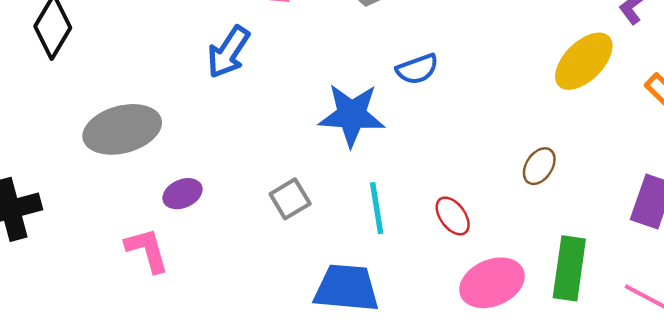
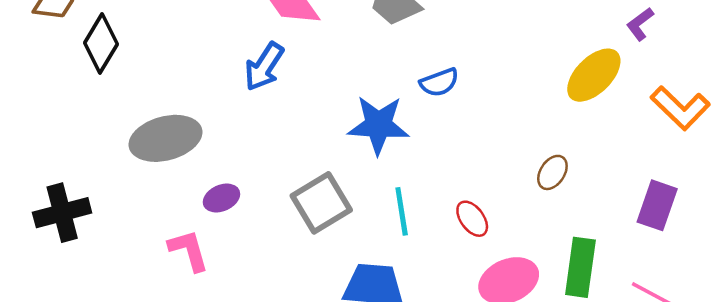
gray square: (290, 199) -> (321, 203), size x1.6

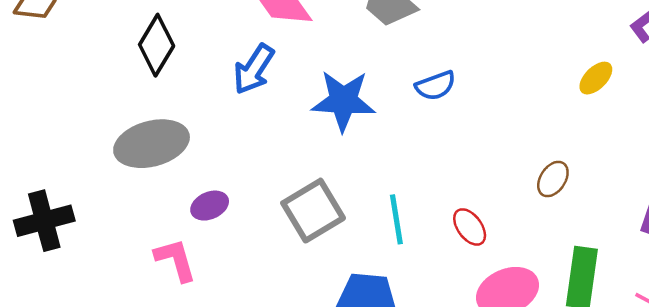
black diamond: (101, 43) -> (157, 45), moved
yellow ellipse: (594, 75) -> (596, 78), size x0.6
blue star: (378, 125) -> (343, 101), moved

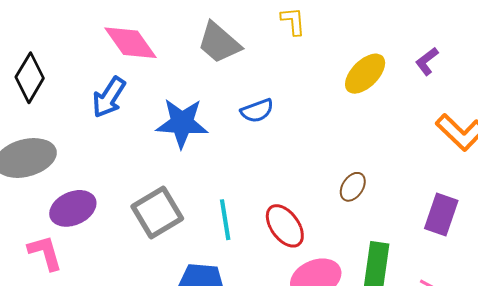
yellow ellipse: (596, 78) -> (365, 74), moved, size x1.5
purple ellipse: (210, 206) -> (73, 208), size x1.5
red ellipse: (470, 227) -> (285, 226), size x1.4

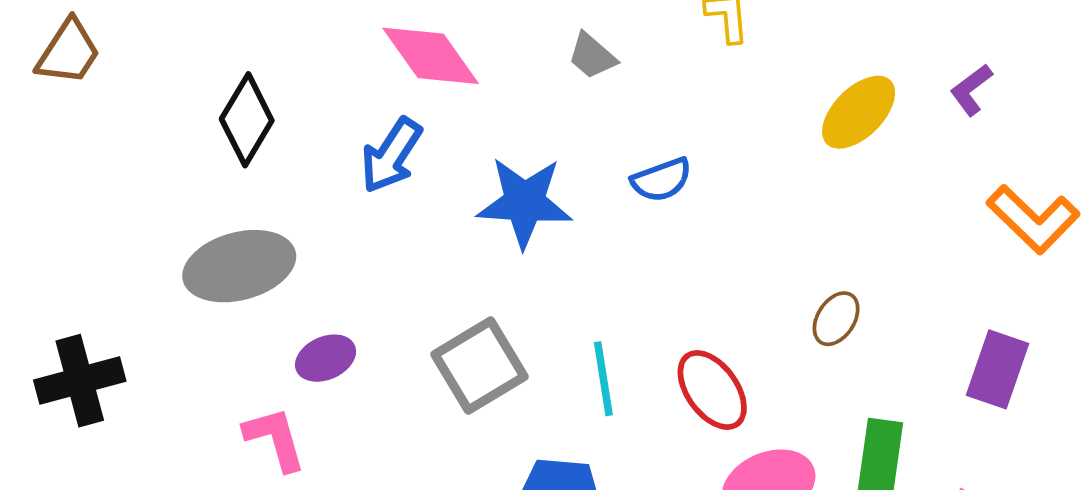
gray trapezoid: (219, 43) -> (592, 56), size x0.6
purple ellipse: (73, 208) -> (326, 358), size x0.7

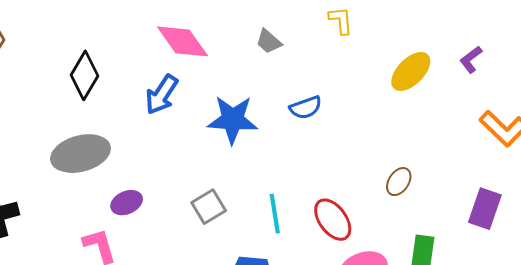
gray square: (479, 366) -> (209, 207), size x0.7

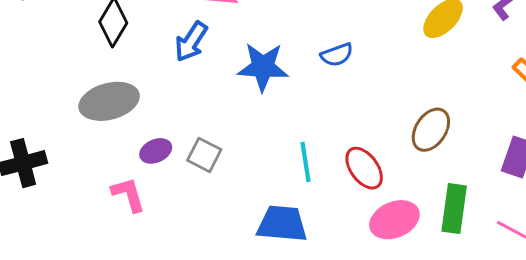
brown ellipse: (399, 182) -> (431, 130), size x1.5
gray square: (209, 207) -> (204, 155), moved, turned -32

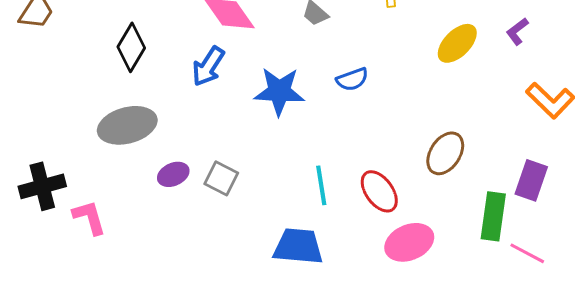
pink L-shape: (128, 194) -> (89, 217), moved
green rectangle: (454, 209) -> (493, 216), moved

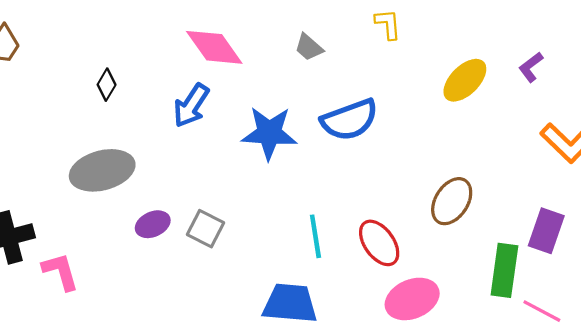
black diamond: (131, 47) -> (107, 85), size x0.6
blue semicircle: (352, 79) -> (349, 120), size x1.6

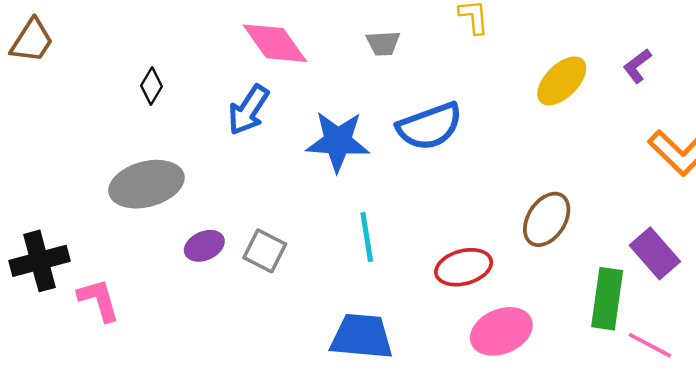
gray trapezoid: (309, 47) -> (383, 43), turned -44
purple rectangle: (546, 231) -> (655, 253), turned -60
cyan line: (315, 236) -> (367, 237), moved
red ellipse: (379, 243) -> (464, 267), turned -69

